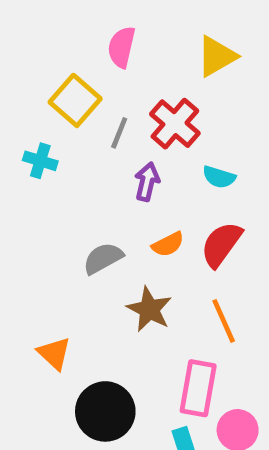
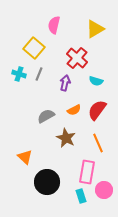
gray line: (119, 133) -> (39, 74), moved

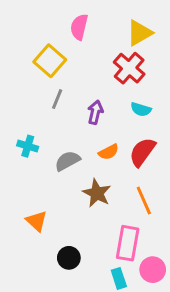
red cross: (77, 58) -> (129, 68), moved
cyan cross: (19, 74) -> (28, 146), moved
black circle: (47, 182) -> (69, 258), size x0.6

